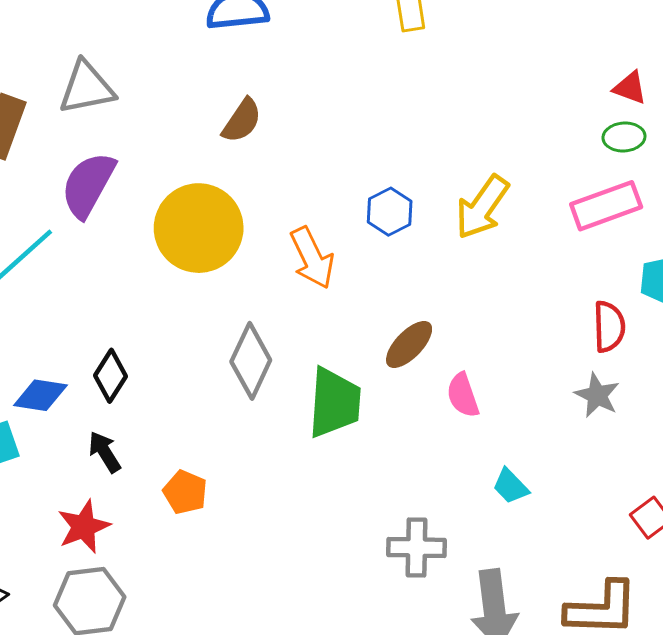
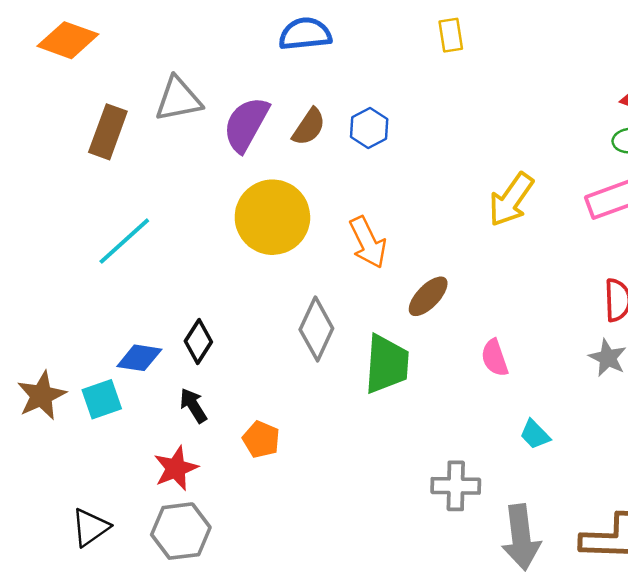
purple semicircle: (88, 185) -> (246, 124), moved
blue hexagon: (390, 212) -> (369, 128), moved
brown ellipse: (409, 344) -> (428, 296), moved

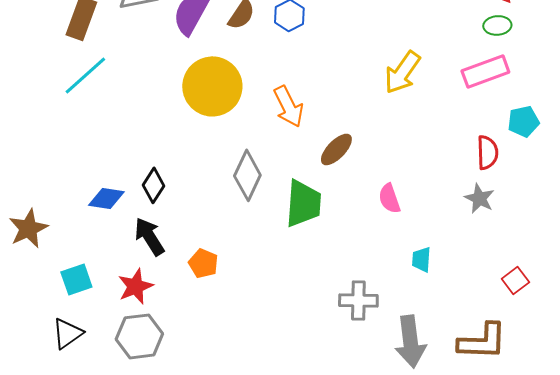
cyan line: (124, 241) -> (85, 75), moved
cyan square: (102, 399) -> (76, 279), moved
black arrow: (193, 406) -> (149, 236), size x1.4
cyan trapezoid: (535, 434) -> (421, 259), turned 48

